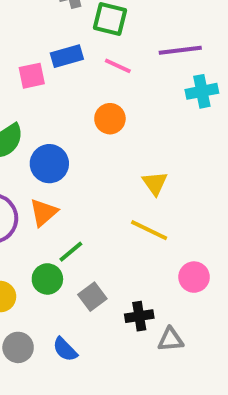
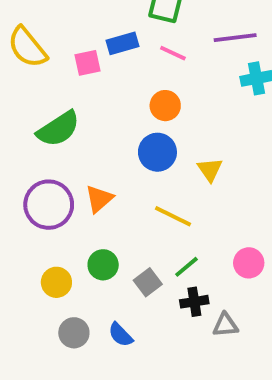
blue circle: (49, 164) -> (157, 152), moved
yellow line: (149, 230) -> (173, 216), moved
green line: (71, 252) -> (187, 267), moved

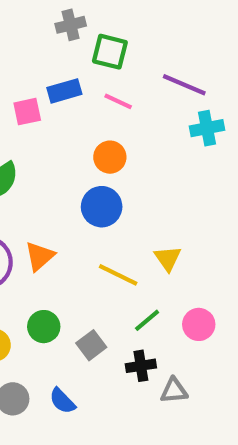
purple line: (235, 38) -> (184, 85), turned 30
yellow triangle: (210, 170) -> (168, 258), moved
green line: (187, 267) -> (147, 320), moved

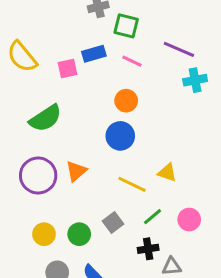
yellow triangle: (168, 258) -> (167, 173), turned -36
green circle: (44, 327) -> (79, 234), moved
gray square: (91, 345) -> (113, 222), moved

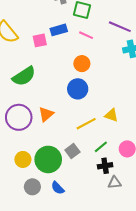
yellow line: (132, 184) -> (86, 124), turned -54
green circle: (79, 234) -> (48, 159), size x1.6
black cross: (148, 249) -> (105, 166), moved

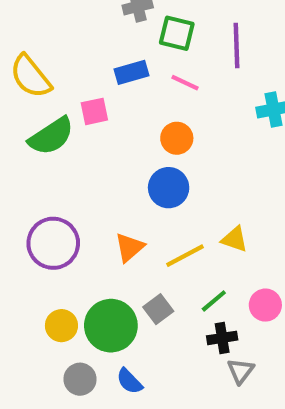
purple line: (120, 27) -> (237, 46), moved, turned 65
pink square: (40, 40) -> (94, 111), moved
green semicircle: (24, 76) -> (51, 136), moved
orange triangle: (46, 114) -> (129, 247), moved
gray triangle: (115, 183) -> (241, 371), turned -48

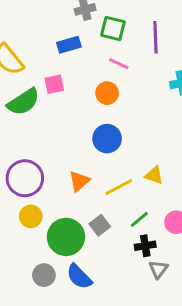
blue rectangle: (131, 72) -> (69, 45), moved
orange circle: (177, 138) -> (107, 93), moved
yellow circle: (61, 326) -> (31, 216), moved
blue semicircle: (129, 381) -> (79, 277), size x1.4

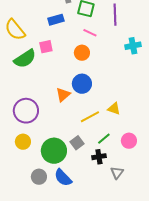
orange triangle: (79, 181) -> (63, 95), moved
yellow circle: (31, 216) -> (23, 142), moved
black cross: (145, 246) -> (99, 157), moved

